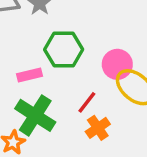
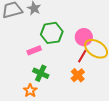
red line: (87, 102) -> (82, 56), moved
green cross: (35, 115) -> (41, 73), size x0.7

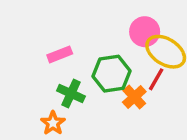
green hexagon: (52, 33) -> (112, 74), moved
red line: (82, 56) -> (156, 79), moved

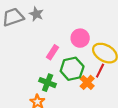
pink circle: (145, 32) -> (80, 38), moved
pink rectangle: (60, 54) -> (52, 52), moved, turned -32

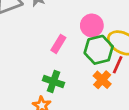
green hexagon: (72, 69) -> (99, 50), moved

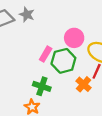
green hexagon: (99, 50) -> (63, 61), moved

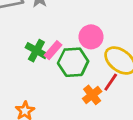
green cross: (42, 86) -> (36, 51), moved

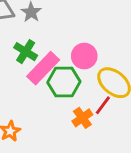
pink rectangle: (53, 50) -> (43, 68), size x1.6
green cross: (36, 51) -> (26, 52), moved

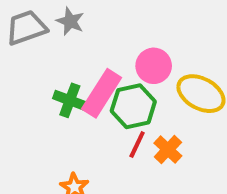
green cross: (26, 52) -> (70, 100), moved
red line: (103, 105) -> (137, 144), moved

